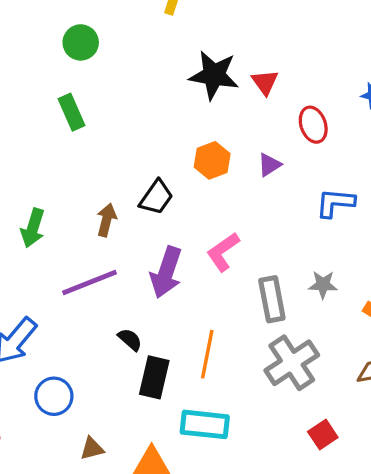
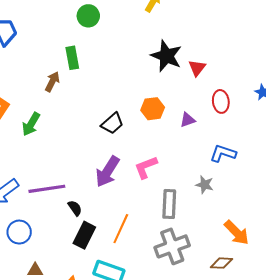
brown arrow: (106, 220) -> (52, 82), moved
purple line: (90, 282) -> (47, 189), moved
gray star: (323, 285) -> (205, 185), moved

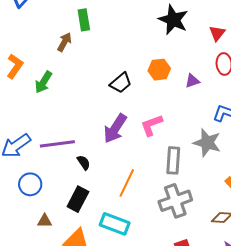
red triangle: (197, 68) -> (217, 33), moved
gray star: (205, 185) -> (207, 143), size x1.6
black rectangle: (84, 235) -> (78, 199), moved

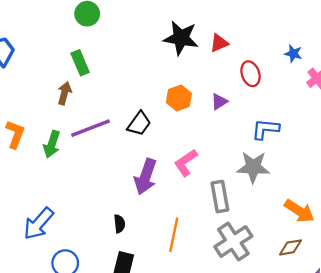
red triangle: (217, 33) -> (219, 43), moved, turned 42
purple line: (57, 144) -> (91, 128), moved
black semicircle: (84, 163) -> (119, 224), turned 42

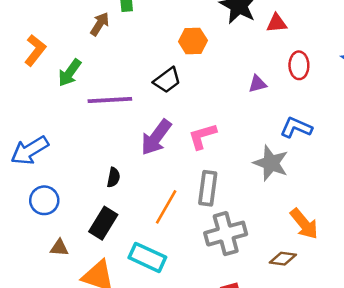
orange hexagon: (179, 98) -> (193, 41), moved
purple line: (91, 128) -> (110, 100), moved
gray rectangle: (220, 197) -> (208, 188), moved

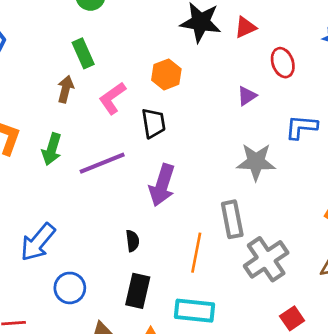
black trapezoid: (167, 80) -> (154, 123), turned -44
pink L-shape: (202, 136) -> (112, 98), moved
gray star: (271, 163) -> (256, 162), moved

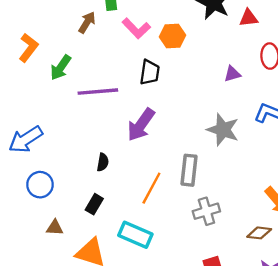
pink L-shape: (112, 98) -> (136, 28), moved, turned -116
gray cross: (266, 259) -> (206, 211), size x0.7
black rectangle: (138, 291) -> (94, 204), size x0.7

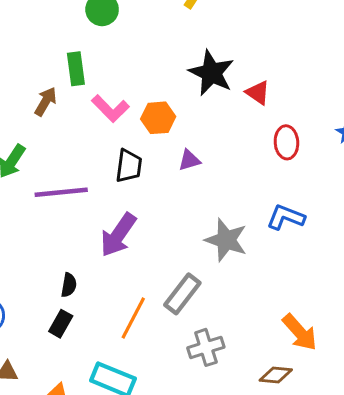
red triangle: (249, 18) -> (258, 93), turned 42
purple triangle: (232, 74) -> (189, 160), moved
gray rectangle: (189, 170) -> (182, 294), turned 32
black rectangle: (94, 204) -> (61, 324), moved

